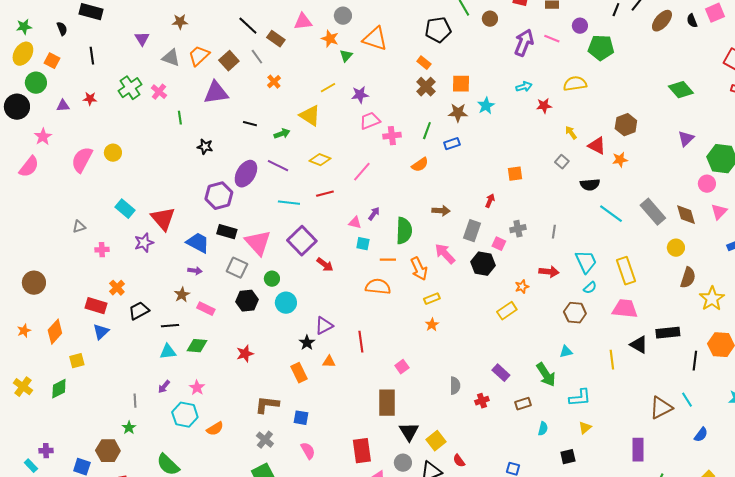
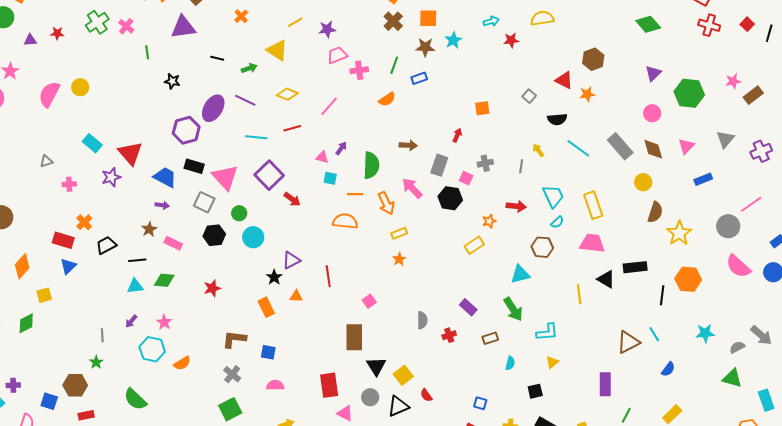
yellow arrow: (571, 133) -> (538, 150), moved
pink circle: (707, 184) -> (652, 113), moved
cyan triangle: (566, 352) -> (520, 274), moved, size x1.5
pink semicircle: (308, 451) -> (275, 385), turned -60

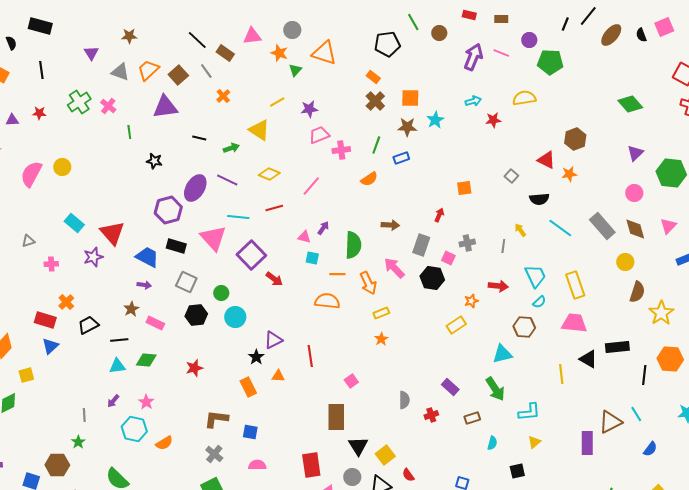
pink triangle: (225, 177) -> (213, 238), moved
purple rectangle: (605, 384) -> (587, 443), moved

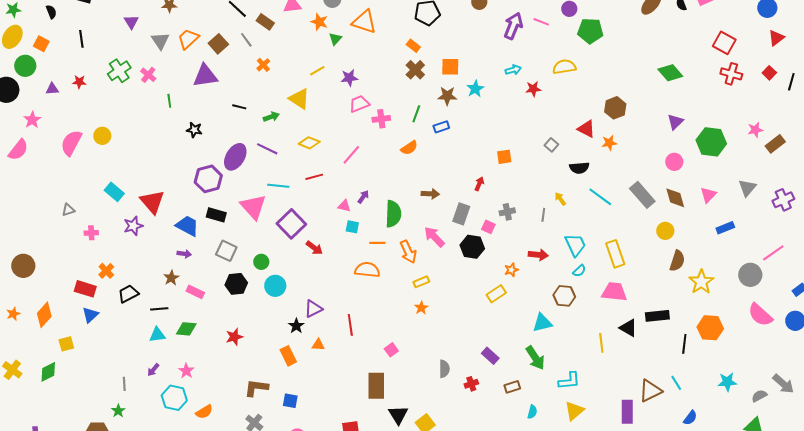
gray triangle: (120, 72) -> (160, 41), turned 36
yellow triangle: (534, 442) -> (574, 411), size x1.5

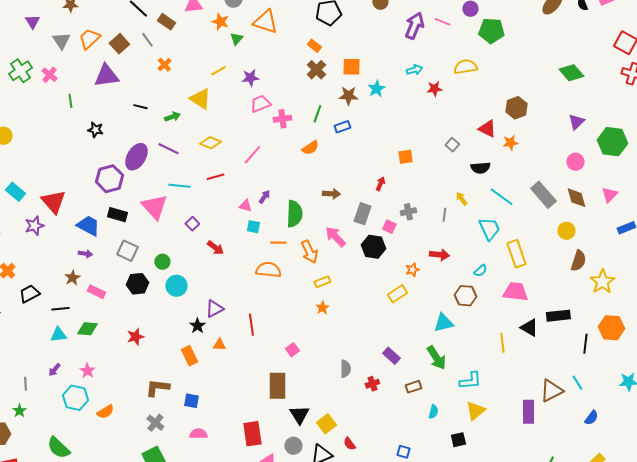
purple square: (291, 224) -> (192, 224), size x0.5
cyan trapezoid: (575, 245) -> (489, 229), moved

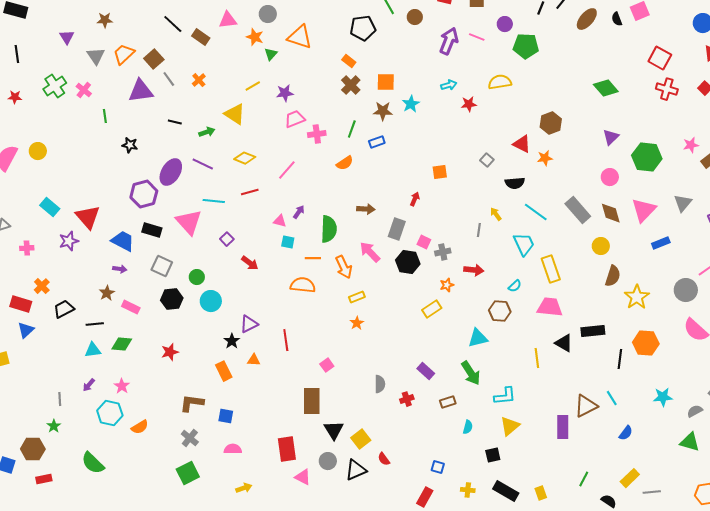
gray line: (147, 40) -> (169, 79), moved
pink triangle: (609, 195) -> (644, 210), size x1.5
gray cross: (408, 212) -> (443, 252), moved

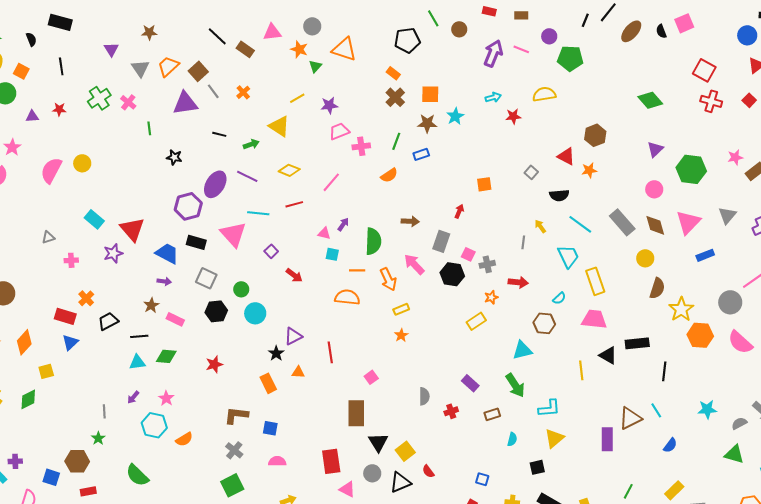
orange hexagon: (646, 343) -> (700, 335), moved

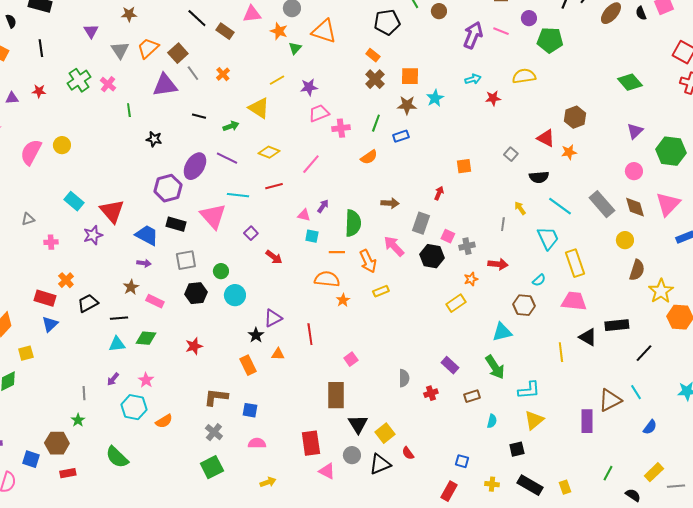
gray square: (206, 278) -> (186, 260), turned -35
orange star: (401, 335) -> (343, 300), moved
black line: (664, 371) -> (644, 353), turned 36

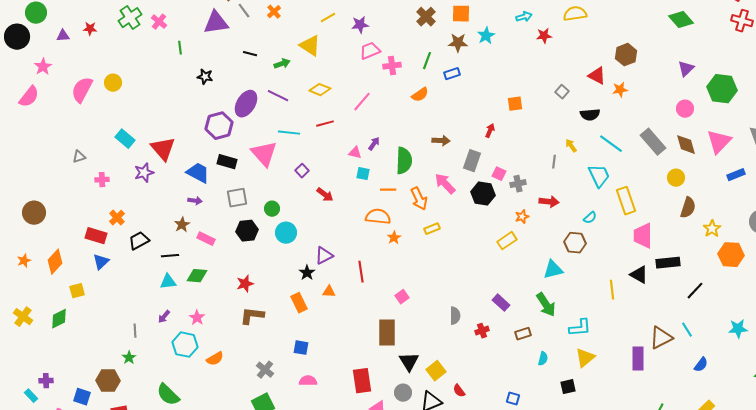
yellow star: (661, 291) -> (712, 229), size x0.7
pink trapezoid: (574, 301) -> (643, 236), moved, turned -96
brown L-shape: (216, 397) -> (252, 316), moved

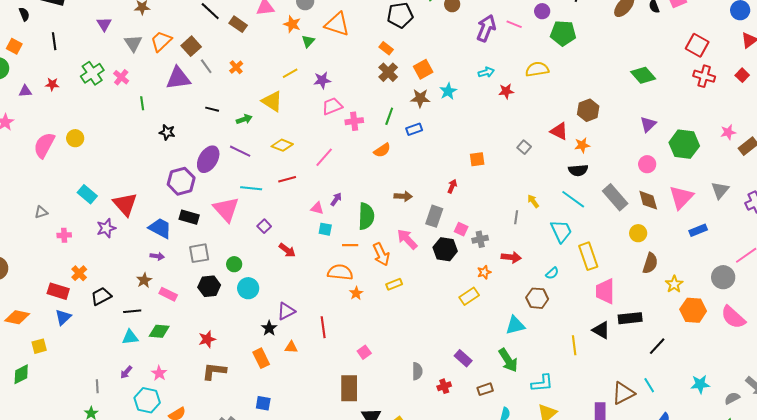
orange square: (461, 14) -> (423, 69), turned -30
black semicircle: (590, 115) -> (578, 170), moved
orange diamond: (55, 262) -> (17, 317), turned 60

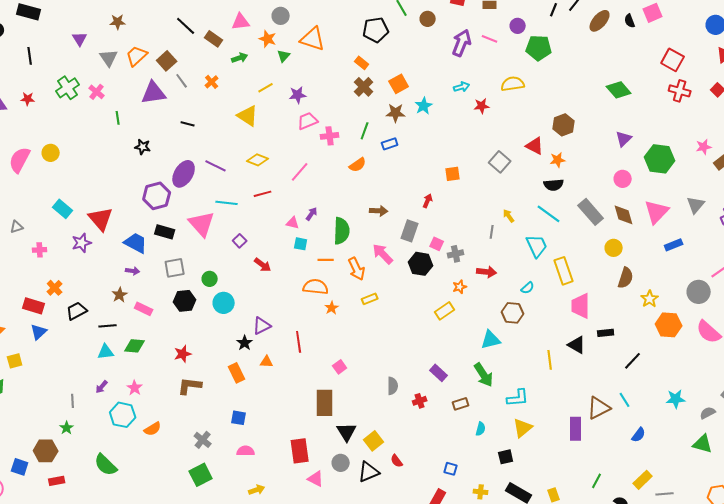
green arrow: (244, 119) -> (240, 58), moved
gray square: (524, 147) -> (500, 162), size x1.5
black rectangle: (630, 318) -> (606, 333), size x0.7

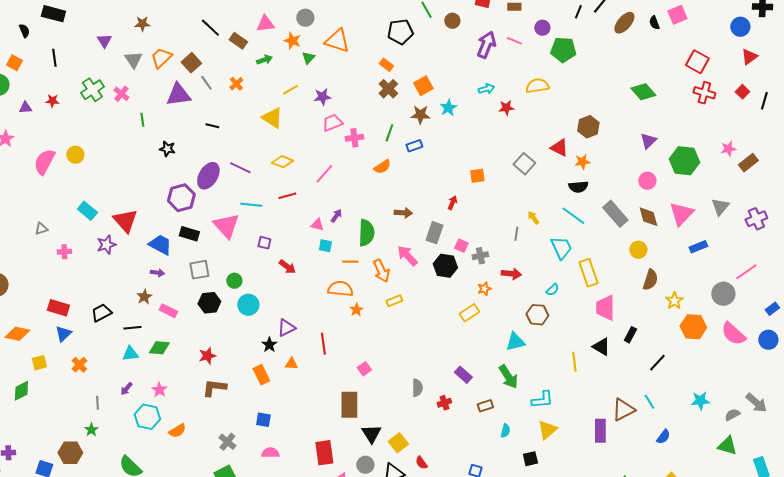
purple square: (240, 241) -> (264, 243), turned -32
orange cross: (55, 288) -> (79, 365), moved
black rectangle: (606, 333) -> (630, 335), turned -56

